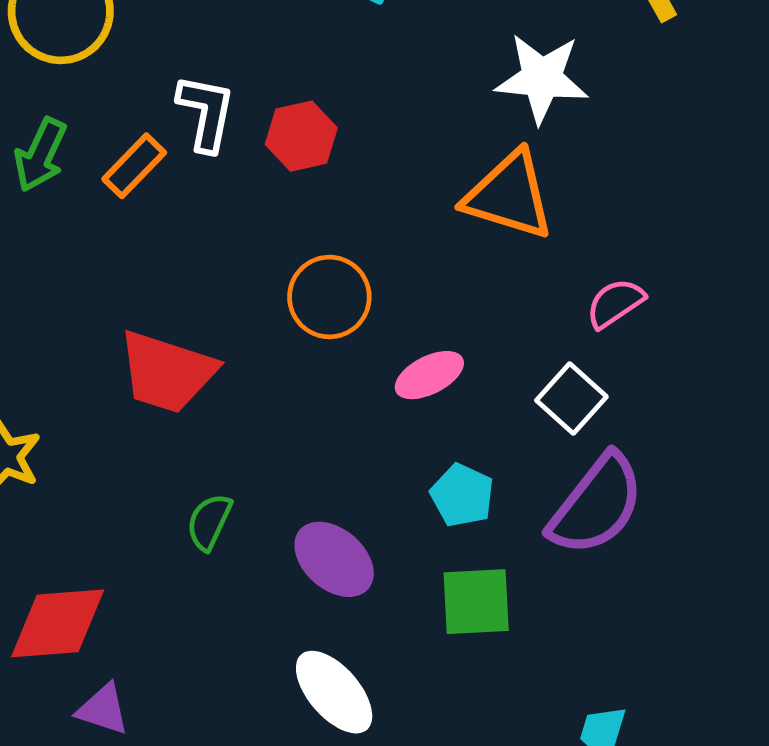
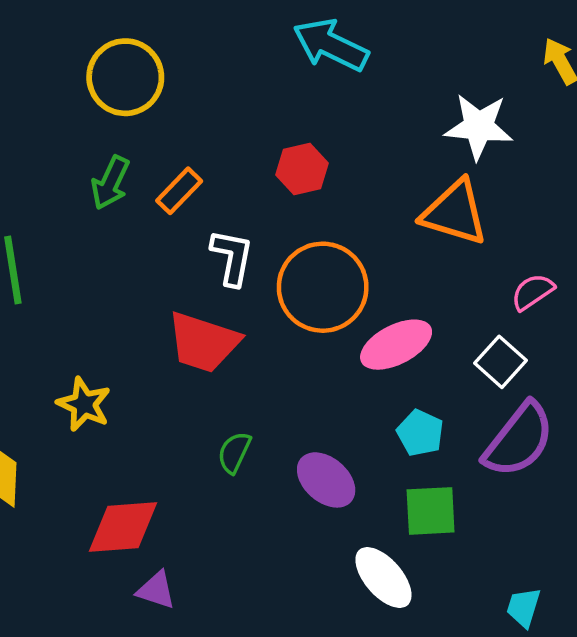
white L-shape: (206, 113) -> (232, 257), moved
orange circle: (329, 297) -> (323, 287), size x1.5
pink ellipse: (429, 375) -> (396, 345), size x1.4
white ellipse: (334, 692) -> (383, 578), moved

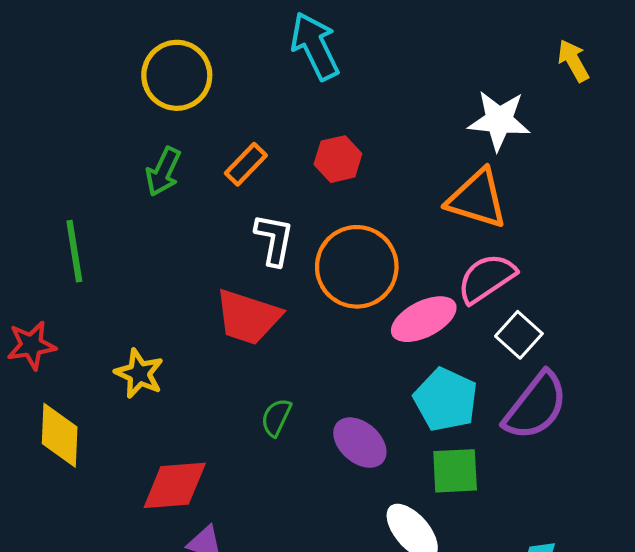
cyan arrow: (331, 45) -> (315, 46), moved, turned 38
orange rectangle: (179, 191) -> (246, 164), moved
pink semicircle: (533, 292) -> (486, 278), moved, size x1.5
cyan pentagon: (420, 433) -> (446, 400), size x1.5

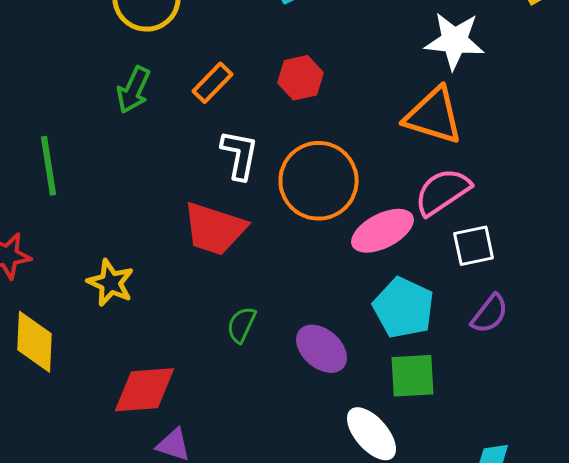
white square: (519, 335) -> (474, 246), turned 36
purple semicircle: (536, 406) -> (490, 314), size x0.6

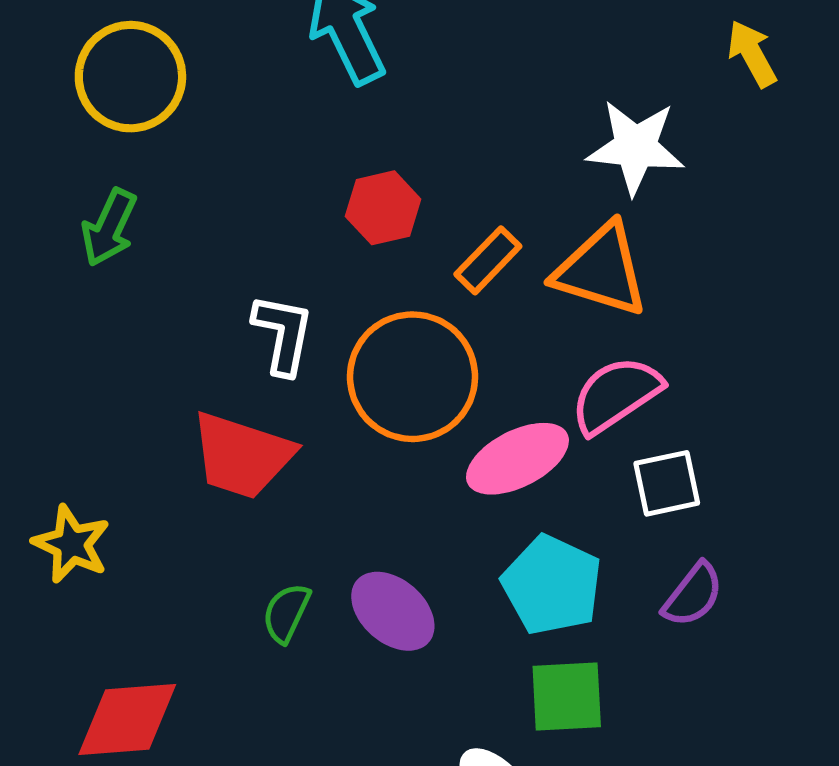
orange rectangle: (213, 83) -> (488, 260), moved
purple ellipse: (322, 349) -> (393, 611), moved

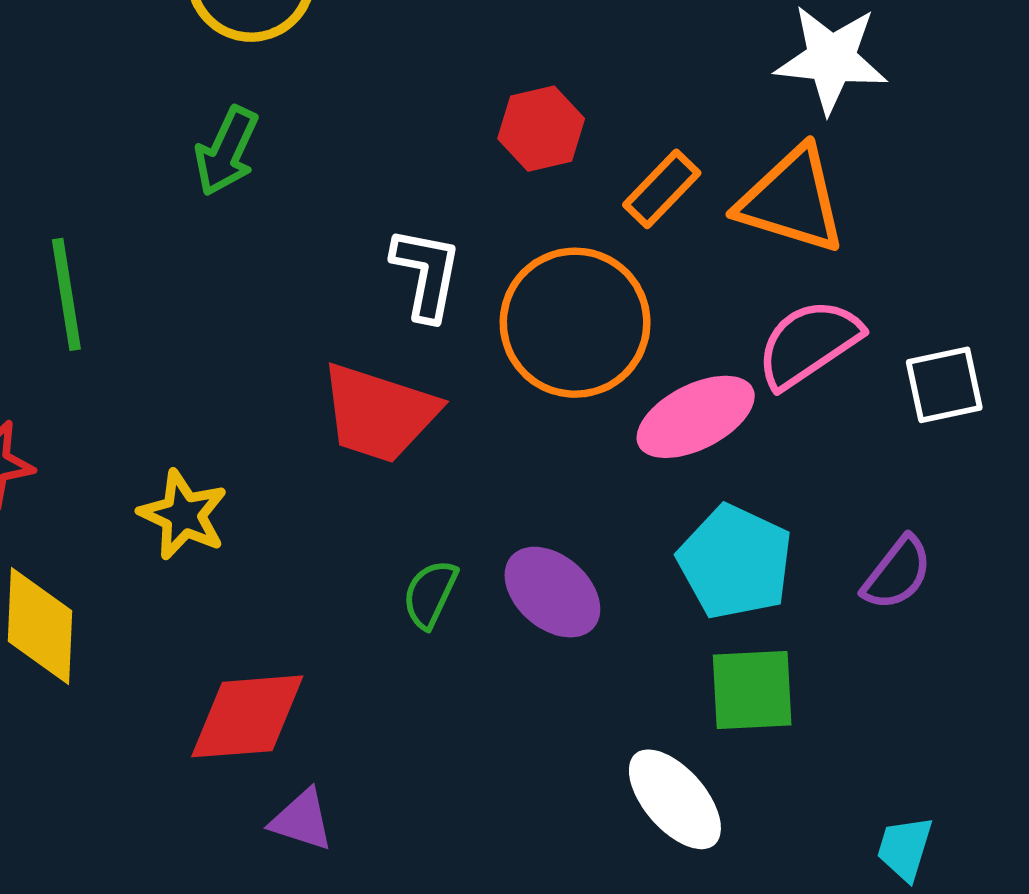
white square: (667, 483) -> (944, 385), moved

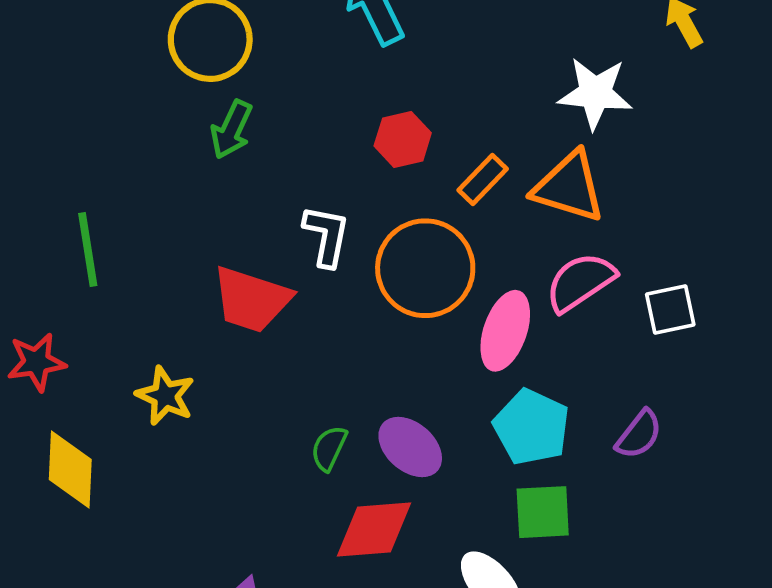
green arrow: (227, 151) -> (231, 129), moved
red trapezoid: (379, 413) -> (251, 300), moved
pink ellipse: (696, 417) -> (505, 331), turned -44
red diamond: (247, 716) -> (374, 530), moved

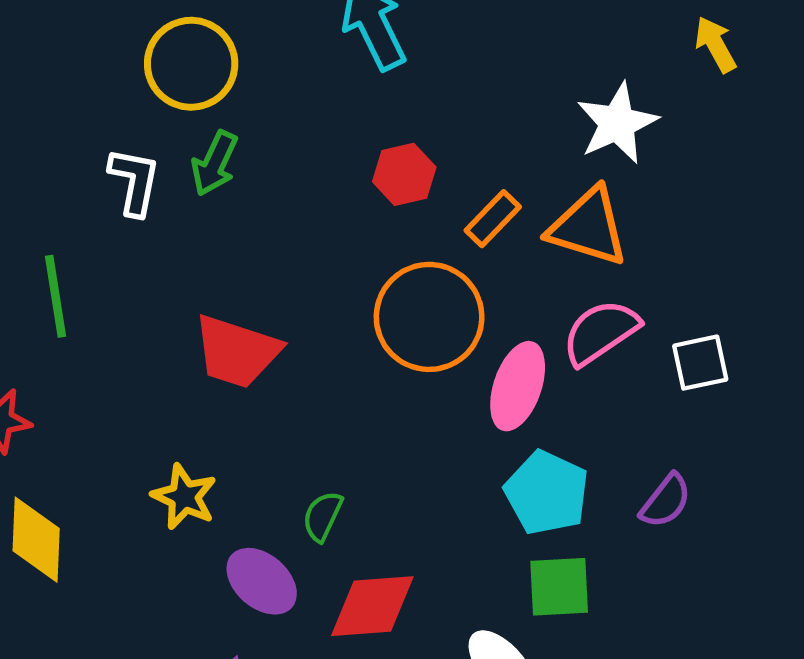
white star: (595, 93) -> (617, 123), turned -30
white L-shape: (326, 236) -> (134, 181), moved
yellow star: (165, 396) -> (184, 497), moved
purple ellipse: (410, 447) -> (262, 581), moved

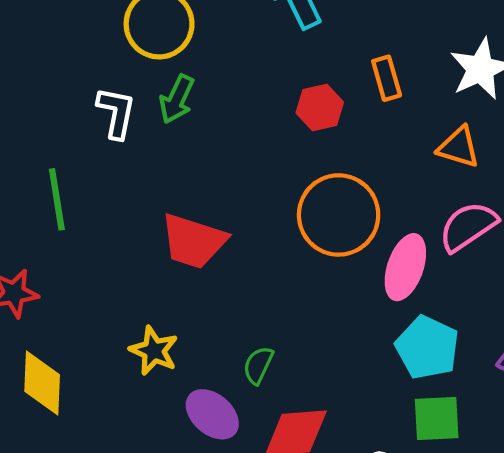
orange rectangle: (493, 219) -> (387, 78), moved, turned -60
orange triangle: (588, 227) -> (459, 147), size x0.7

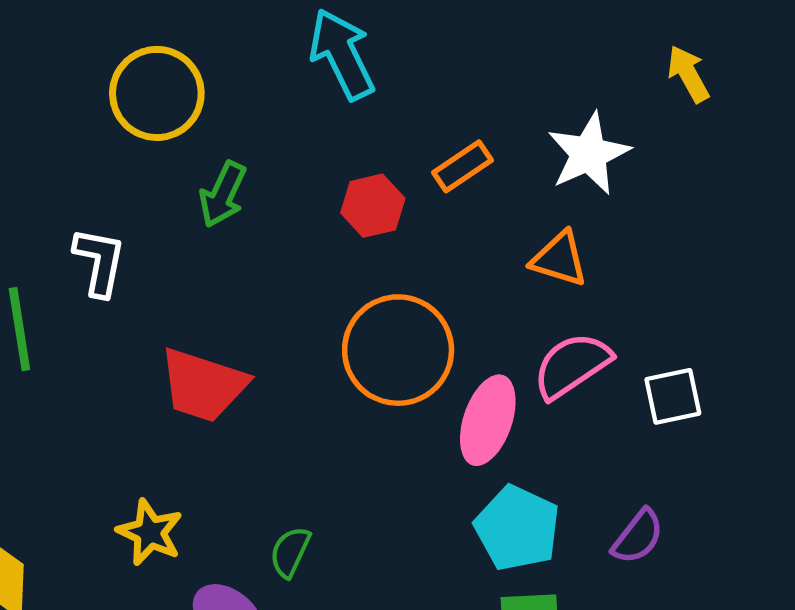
orange rectangle: (387, 78) -> (463, 166), turned 72
green arrow: (177, 99) -> (223, 194), moved
white L-shape: (116, 113) -> (99, 262), moved

